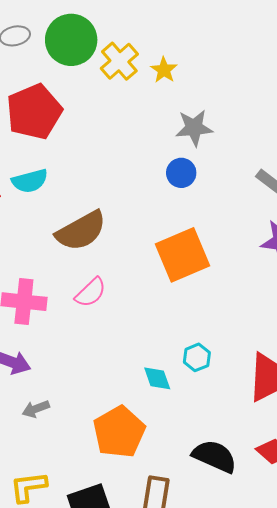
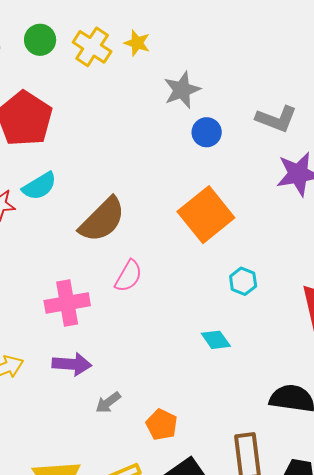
green circle: (71, 40) -> (40, 40), size x0.6
blue circle: (181, 173) -> (207, 132), moved
cyan hexagon: (197, 357) -> (243, 281), moved
orange pentagon: (119, 432) -> (162, 424), moved, size x0.6

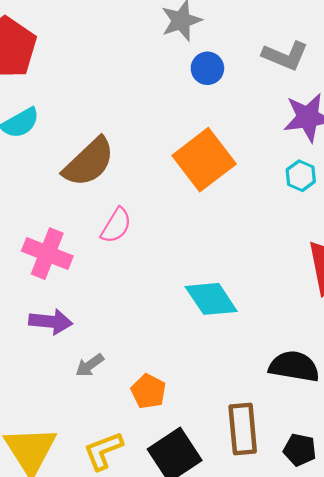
cyan hexagon: (243, 281) -> (301, 176), moved
pink cross: (67, 303) -> (47, 254), turned 30
cyan diamond: (216, 340) -> (211, 299), size x1.6

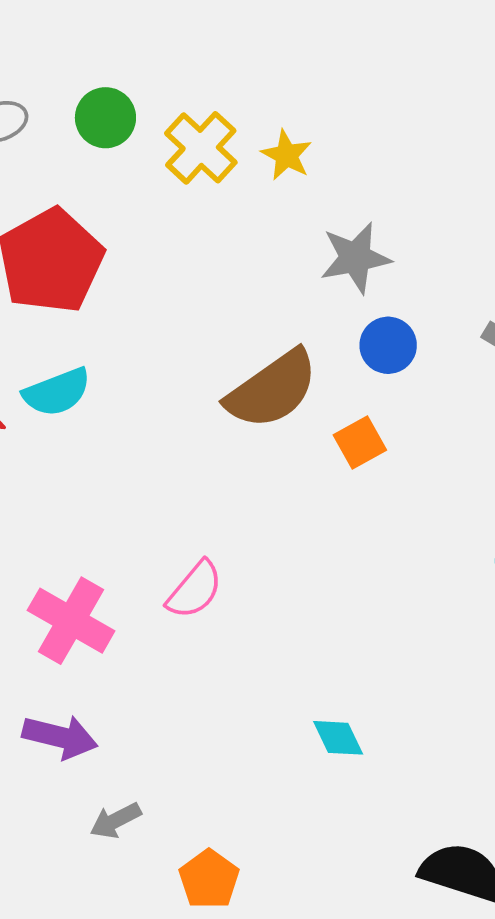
orange square: (204, 160) -> (360, 443), moved, size x0.5
brown semicircle: (89, 162) -> (272, 389), moved
cyan diamond: (211, 299) -> (338, 738), size x0.6

